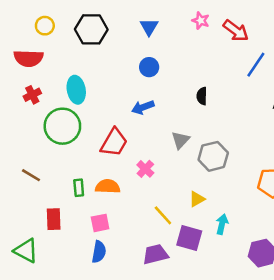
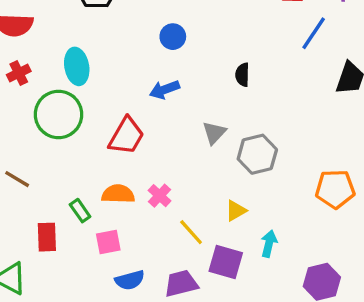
pink cross: (145, 169) -> (160, 196), moved
green rectangle: (79, 188) -> (80, 211), moved, turned -30
blue semicircle: (99, 252) -> (130, 280), moved, turned 65

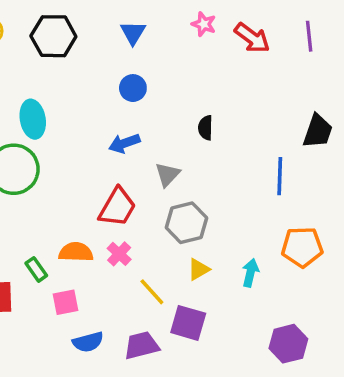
blue line: (314, 33) -> (280, 176), moved, turned -32
gray triangle: (214, 133) -> (167, 174), moved
red trapezoid: (126, 136) -> (117, 207), moved
gray hexagon: (257, 154) -> (186, 223), moved
cyan arrow: (269, 244) -> (250, 273), moved

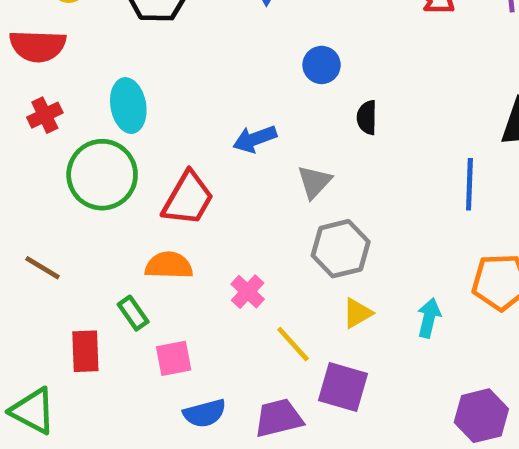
blue circle: (133, 88) -> (322, 65), moved
red trapezoid: (117, 207) -> (188, 199), moved
orange semicircle: (76, 252) -> (169, 265), moved

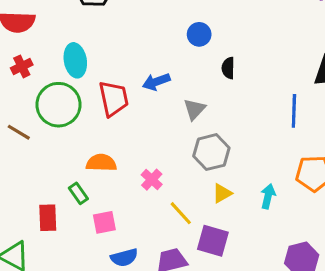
red trapezoid: (188, 199) -> (114, 99), moved, turned -42
brown line: (42, 268) -> (19, 132), moved

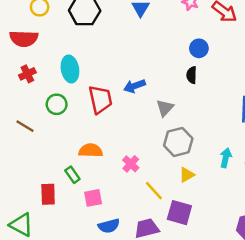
blue circle: (199, 34) -> (199, 48), moved
green circle: (58, 105) -> (57, 104), size x0.6
cyan arrow: (268, 196) -> (226, 158), moved

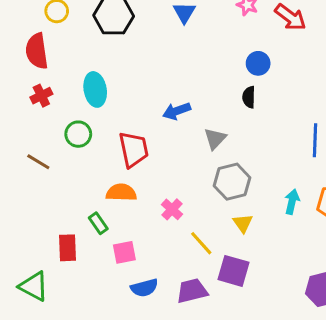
red semicircle: (24, 39) -> (37, 51), turned 80
red trapezoid: (100, 99) -> (134, 149), moved
yellow triangle: (187, 175) -> (243, 223), turned -35

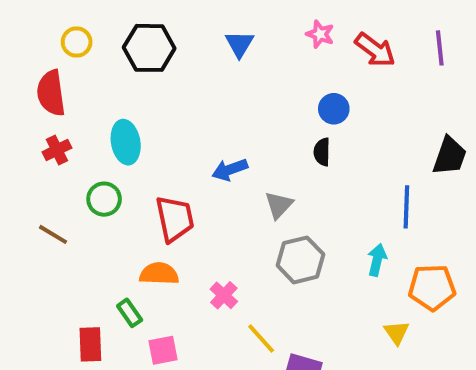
cyan arrow: (292, 202) -> (377, 260), moved
yellow triangle: (243, 223) -> (397, 333), moved

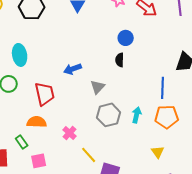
cyan arrow: (377, 260) -> (137, 115), moved
orange pentagon: (432, 287) -> (167, 117), moved

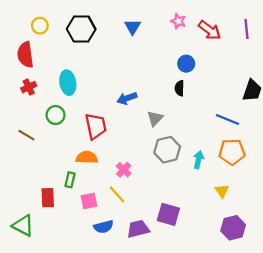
blue line: (163, 88) -> (227, 119), turned -70
cyan arrow: (137, 115) -> (198, 160), moved
green rectangle: (22, 142) -> (70, 180), turned 48
yellow line: (89, 155) -> (117, 194), moved

